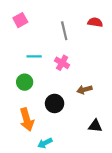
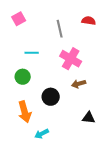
pink cross: (62, 63) -> (71, 59), moved, size x1.5

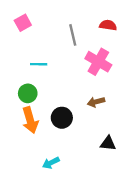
pink cross: (71, 59) -> (98, 62), moved
orange arrow: (25, 112) -> (30, 120), moved

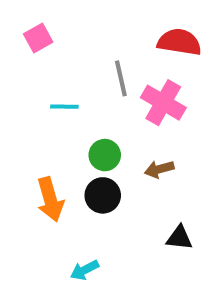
red semicircle: (108, 25) -> (179, 42), size x1.5
gray line: (73, 35) -> (121, 78), moved
green circle: (28, 93) -> (105, 155), moved

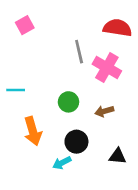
cyan line: (64, 107) -> (16, 90), moved
black circle: (103, 195) -> (76, 142), moved
cyan arrow: (85, 270) -> (62, 163), moved

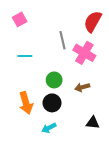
red semicircle: (117, 28) -> (93, 22), turned -70
cyan line: (16, 90) -> (25, 56), moved
black circle: (76, 142) -> (52, 103), moved

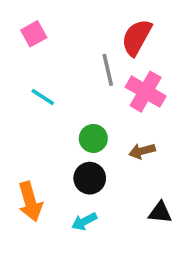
red semicircle: (93, 22) -> (137, 37), moved
cyan line: (25, 56) -> (43, 97), turned 32
orange arrow: (26, 103) -> (30, 202), moved

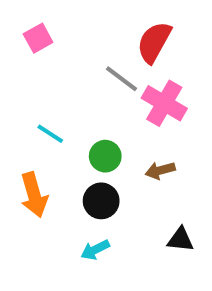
gray line: (108, 70) -> (122, 79), turned -40
cyan line: (43, 97) -> (50, 134), moved
orange arrow: (30, 202) -> (34, 195), moved

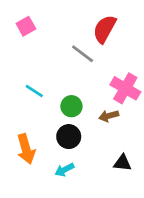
pink cross: (164, 103) -> (125, 88), moved
orange arrow: (34, 195) -> (26, 149), moved

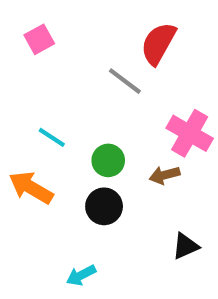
orange arrow: (26, 149) -> (31, 188), moved, turned 136
black triangle: (123, 163) -> (185, 246), turned -30
cyan arrow: (65, 170) -> (81, 275), moved

